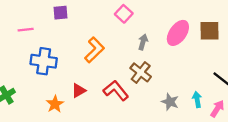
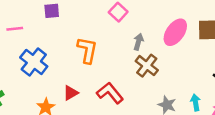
orange L-shape: (94, 50) -> (87, 50), turned -35
blue cross: (44, 61) -> (34, 62), turned 30
brown cross: (141, 72) -> (147, 66), moved

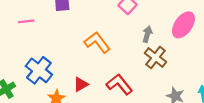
orange L-shape: (87, 50) -> (97, 42), turned -48
blue cross: (34, 62) -> (39, 70), moved

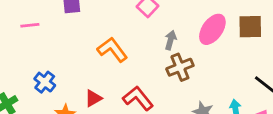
brown cross: (155, 58) -> (180, 67), turned 30
blue cross: (39, 70) -> (45, 82), size x0.7

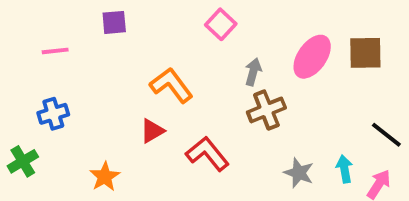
blue cross: (45, 82) -> (53, 114), moved, turned 35
red triangle: (93, 98) -> (152, 131), moved

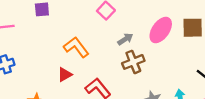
gray arrow: (253, 72) -> (125, 39), turned 42

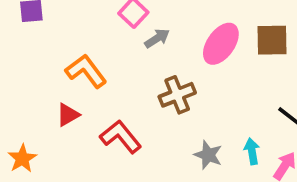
gray arrow: (125, 39) -> (157, 38), moved

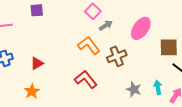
brown square: (272, 40) -> (169, 47), moved
orange L-shape: (86, 71) -> (89, 45), moved
red triangle: (68, 115) -> (37, 63), moved

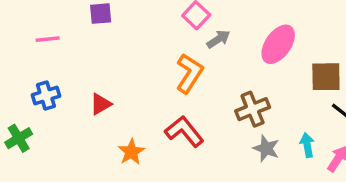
orange L-shape: (89, 45) -> (189, 73), turned 70
brown cross: (117, 56) -> (253, 109), moved
orange star: (32, 91) -> (131, 152), moved

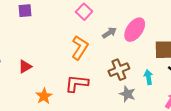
gray arrow: (218, 39) -> (109, 33), moved
red L-shape: (184, 131) -> (77, 83), turned -45
cyan arrow: (307, 145) -> (148, 77), moved

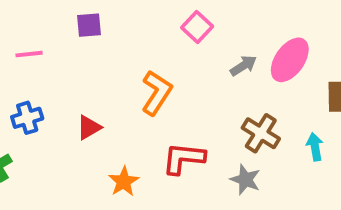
orange L-shape: (80, 48) -> (157, 93), moved
brown cross: (119, 70) -> (261, 133), turned -36
gray star: (127, 94) -> (245, 180), moved

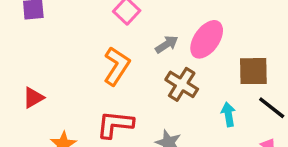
orange L-shape: (157, 93) -> (117, 66), moved
brown cross: (261, 133) -> (182, 84), moved

